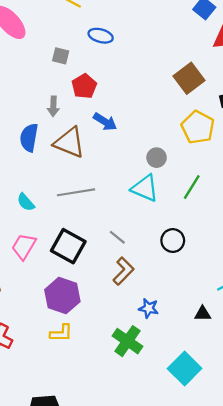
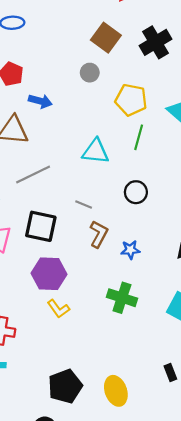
yellow pentagon: (198, 127) -> (131, 100), moved
gray circle: (157, 158) -> (90, 73), moved
blue star: (149, 308) -> (130, 250), moved
yellow L-shape: (61, 333) -> (58, 309), turned 70

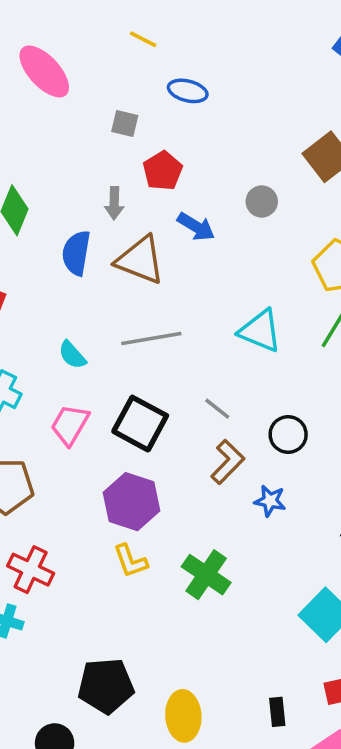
gray circle: (90, 73) -> (262, 202), moved
black circle: (136, 192) -> (288, 434), moved
green cross: (122, 298) -> (206, 575), moved

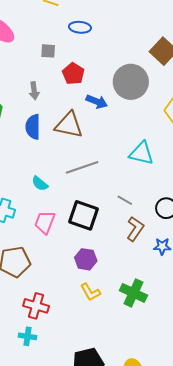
gray circle: (262, 202) -> (131, 82), size x2.0
gray arrow: (114, 203) -> (34, 91), moved
purple hexagon: (132, 502) -> (86, 259), size x0.7

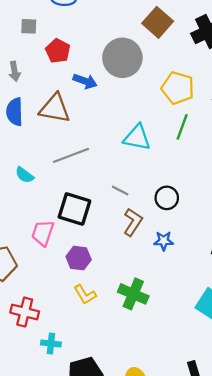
pink trapezoid: (45, 222) -> (43, 233), moved
cyan cross: (28, 336) -> (51, 344), moved

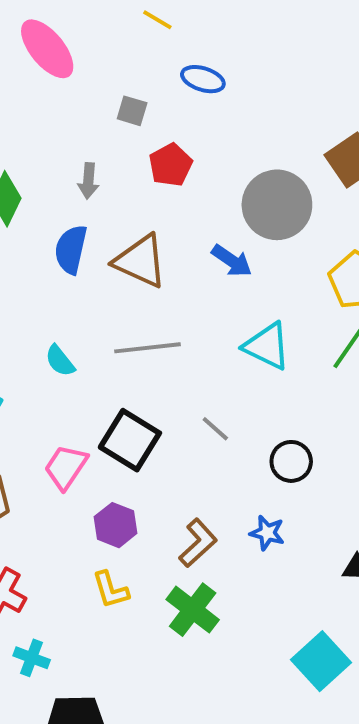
blue arrow: (85, 81) -> (232, 261), moved
brown L-shape: (133, 222) -> (198, 543), moved

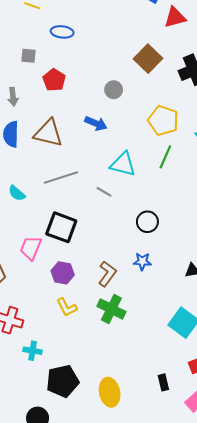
gray circle: (277, 205) -> (114, 90), size x0.5
gray line: (215, 429) -> (104, 192), moved

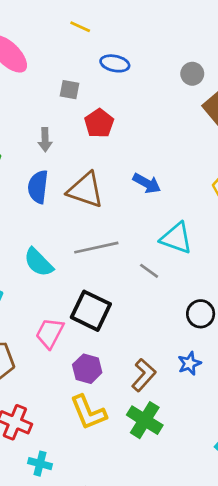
gray circle: (114, 90) -> (192, 74), moved
cyan semicircle: (17, 193) -> (38, 262), size x1.4
blue star: (142, 261) -> (189, 363), turned -30
yellow L-shape: (67, 307) -> (88, 412), size x1.4

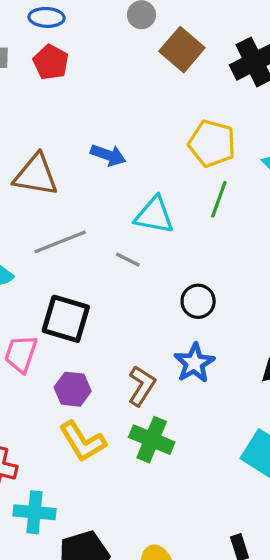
red pentagon: (99, 123) -> (51, 62), moved
blue star: (189, 363) -> (194, 363), size x1.4
cyan cross: (40, 464) -> (34, 512), size x1.4

